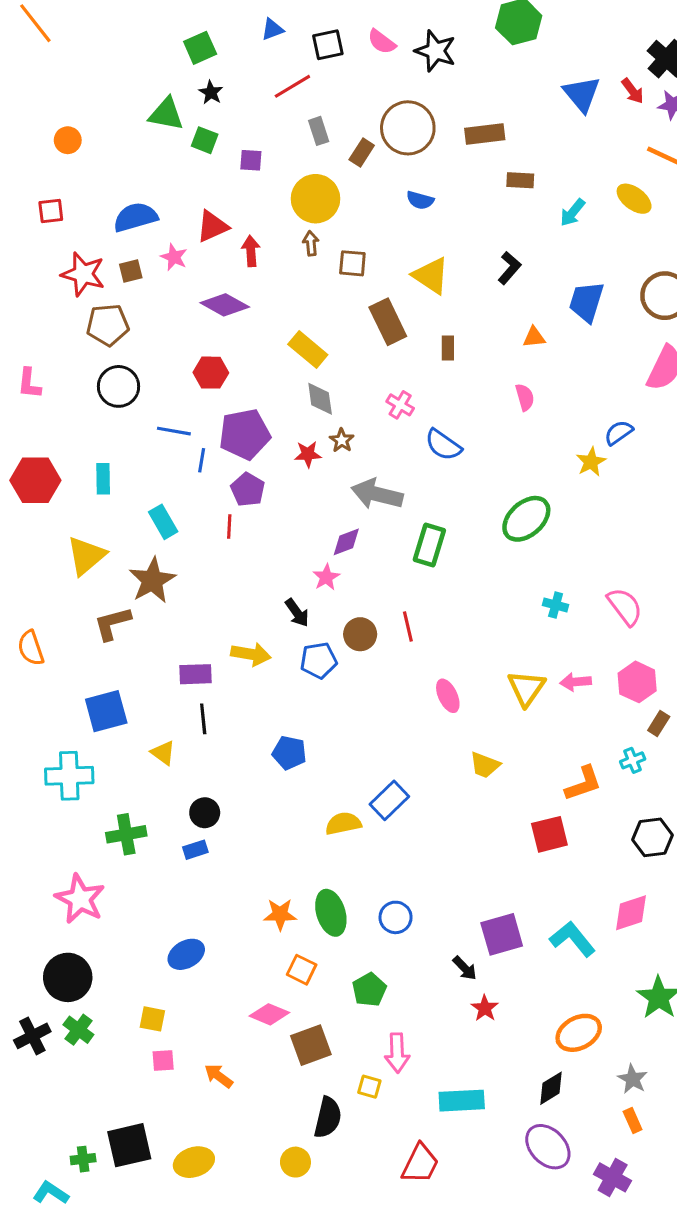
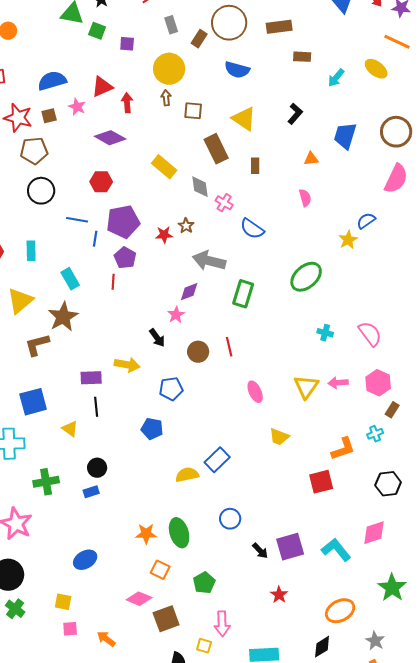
blue semicircle: (420, 200) -> (237, 70), size x1.4
gray diamond: (320, 399) -> (200, 187), moved
blue pentagon: (319, 660) -> (171, 389), moved
blue circle: (396, 917) -> (230, 519), moved
black arrow: (465, 968) -> (260, 551), moved

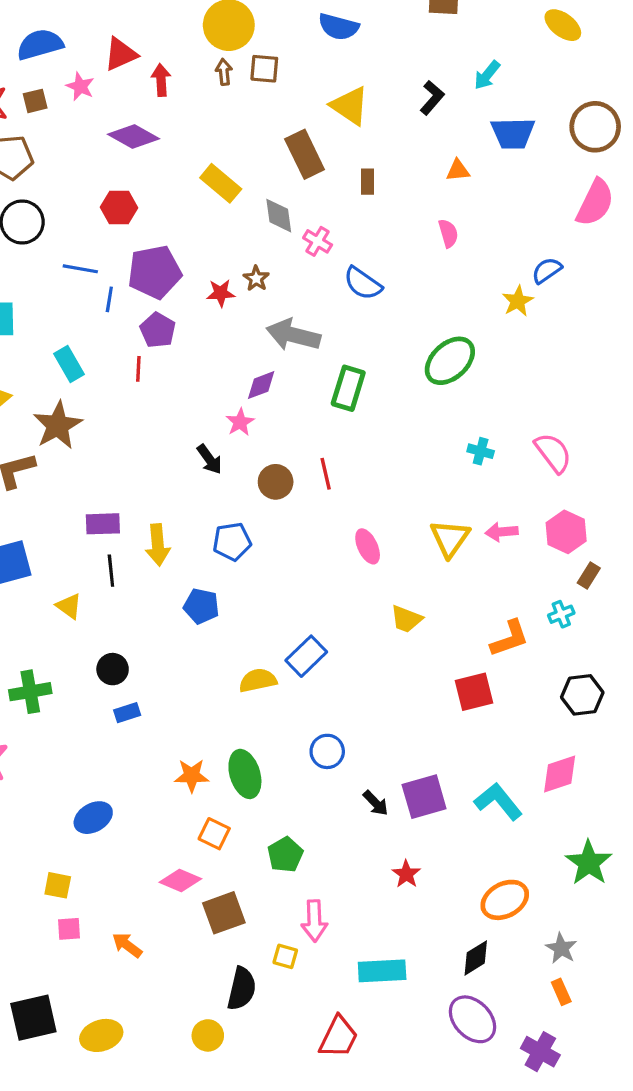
cyan arrow: (336, 78) -> (487, 75), moved
brown square: (193, 111) -> (264, 69), moved
blue trapezoid: (345, 136) -> (513, 133), turned -108
yellow arrow: (127, 365) -> (158, 545), moved, turned 75
blue rectangle: (91, 492) -> (127, 713), moved

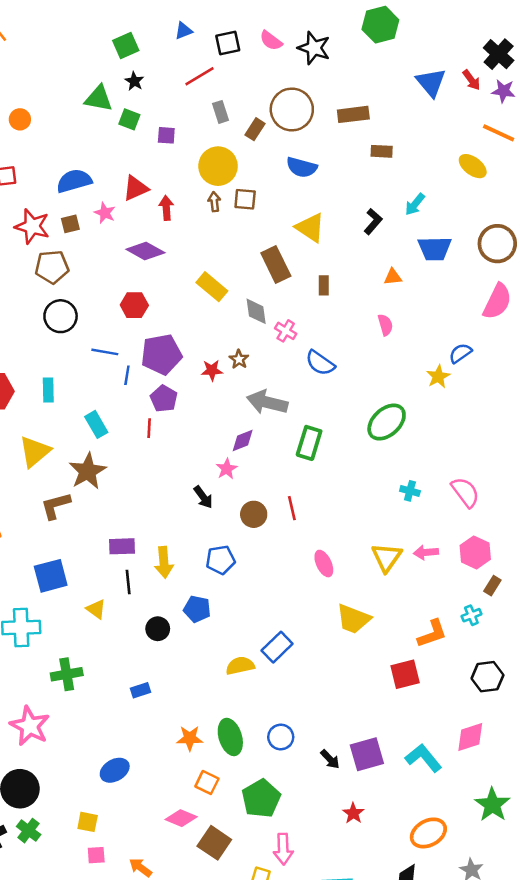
yellow trapezoid: (406, 619) -> (353, 619), size x1.4
black circle: (113, 669) -> (158, 629), moved
blue circle: (327, 751) -> (281, 737), moved
green pentagon: (285, 855) -> (261, 799), size x1.4
brown square: (224, 913) -> (214, 843), turned -36

